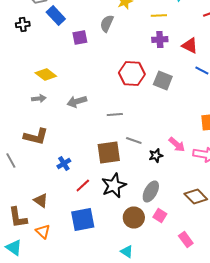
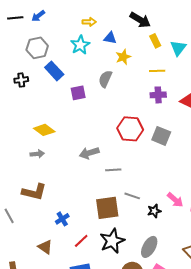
gray arrow: (77, 102) -> (89, 153), moved
brown triangle: (41, 200) -> (45, 247), moved

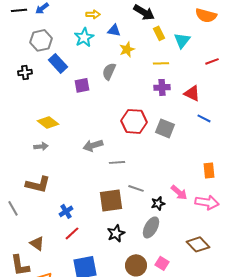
red line: (81, 241) -> (72, 233), moved
black star: (112, 241) -> (116, 233), size x0.7
brown triangle: (45, 247) -> (37, 243), moved
gray ellipse: (149, 247) -> (151, 227), moved

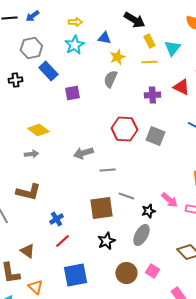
yellow arrow: (93, 14) -> (75, 22), moved
yellow line: (161, 63) -> (149, 62), moved
gray semicircle: (109, 71) -> (110, 79), moved
red triangle: (192, 93) -> (181, 87), moved

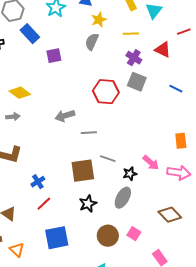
yellow line: (149, 62) -> (131, 34), moved
purple cross: (152, 95) -> (134, 58), turned 35
gray square: (155, 136) -> (137, 82), moved

